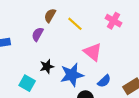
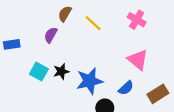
pink triangle: (93, 52) -> (138, 60), moved
cyan square: (27, 83) -> (39, 71), moved

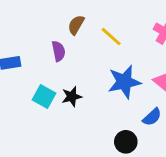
purple semicircle: (51, 35) -> (59, 51), turned 140
blue star: (90, 81) -> (124, 82), moved

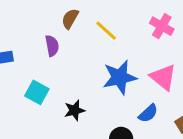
black star: (72, 96) -> (75, 110), moved

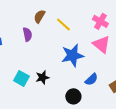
pink triangle: (163, 77) -> (101, 44), moved
cyan square: (37, 92) -> (21, 78), moved

